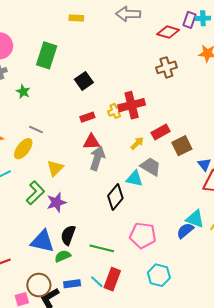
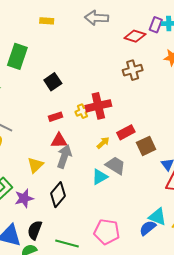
yellow triangle: (55, 168) -> (35, 165), moved
cyan triangle: (134, 179) -> (100, 177), turned -42
black diamond: (115, 197) -> (58, 195), moved

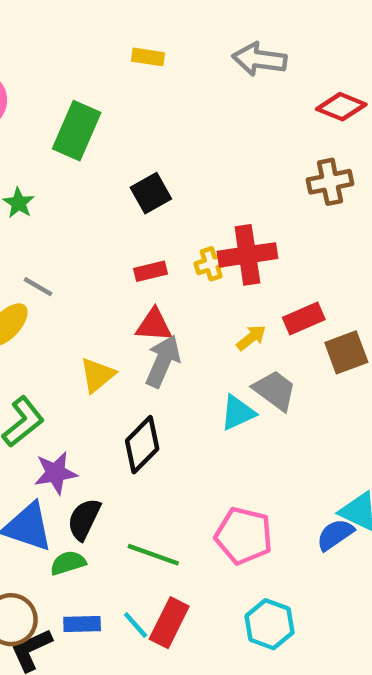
purple star: (24, 198) -> (56, 473), moved

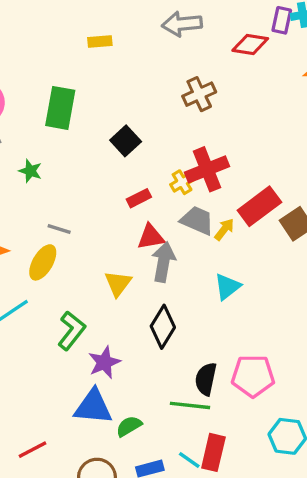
brown cross: (330, 182) -> (199, 94), moved
red rectangle: (304, 319) -> (259, 206), size x1.4
gray trapezoid: (275, 390) -> (197, 220), moved
black semicircle: (84, 519) -> (206, 379), moved

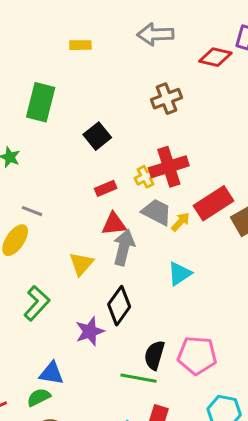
purple star: (104, 362) -> (90, 331), moved
blue triangle: (93, 407) -> (51, 373), size x0.7
green semicircle: (129, 426) -> (39, 397), moved

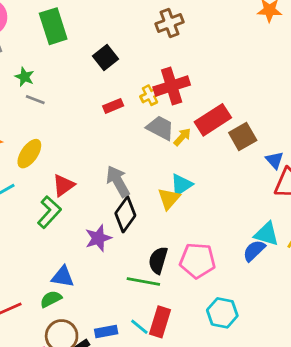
green rectangle: (41, 102) -> (53, 26), turned -32
gray line: (32, 211) -> (35, 100), moved
red triangle: (114, 224) -> (63, 185), moved, turned -30
gray arrow: (124, 247) -> (118, 181), moved, turned -44
yellow triangle: (81, 264) -> (169, 199), moved

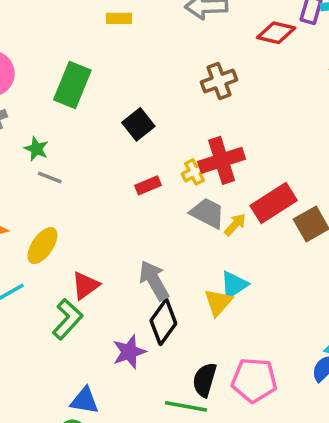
green rectangle: (53, 26) -> (72, 85), turned 40

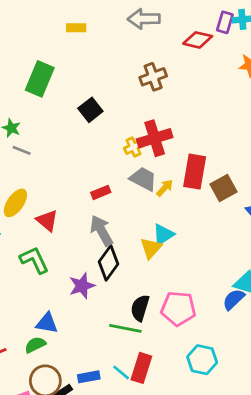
red rectangle: (148, 185) -> (101, 192), moved
red rectangle: (274, 203) -> (195, 172), turned -48
red triangle: (85, 285) -> (47, 221), moved, turned -45
green L-shape: (68, 319) -> (34, 260), turned -68

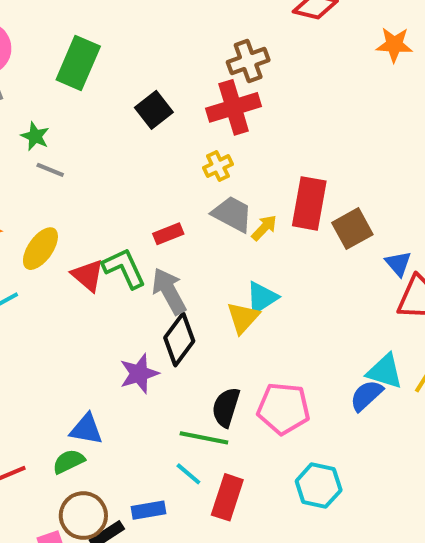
red cross: (155, 138) -> (234, 107), moved
green L-shape: (34, 260) -> (124, 268), moved
cyan line: (121, 373) -> (188, 474), moved

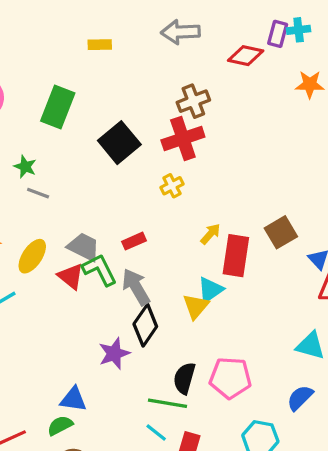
black square: (154, 110) -> (119, 143), size x1.4
red rectangle: (309, 203) -> (236, 256), moved
gray trapezoid: (232, 214) -> (84, 247), moved
blue semicircle: (366, 395) -> (300, 398), moved

